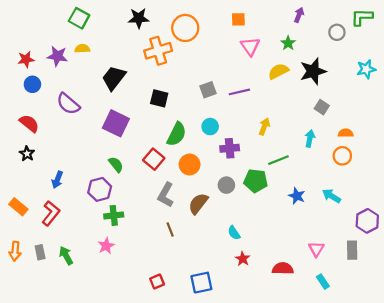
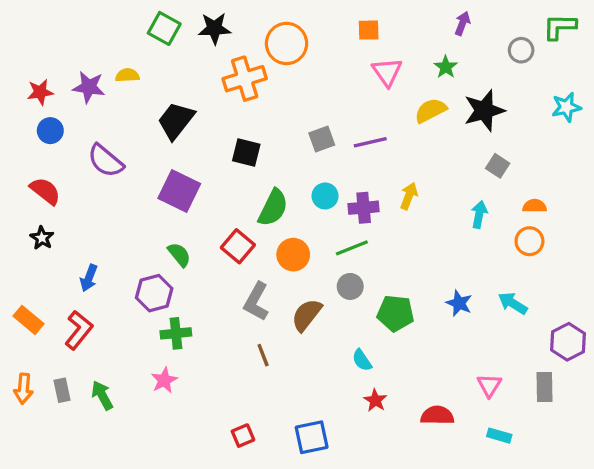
green square: (79, 18) -> (164, 28), moved
purple cross: (230, 148) -> (364, 208), moved
green line: (278, 160) -> (352, 248), moved
green pentagon: (256, 181) -> (395, 313), moved
cyan rectangle: (323, 282) -> (499, 436), turned -40

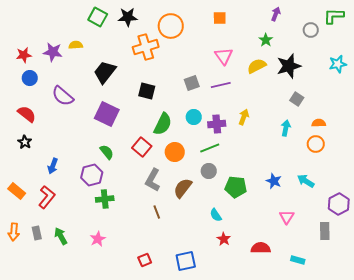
pink triangle: (387, 72) -> (224, 56), moved
pink star: (164, 380) -> (98, 239), moved
pink triangle: (489, 385) -> (287, 217), moved

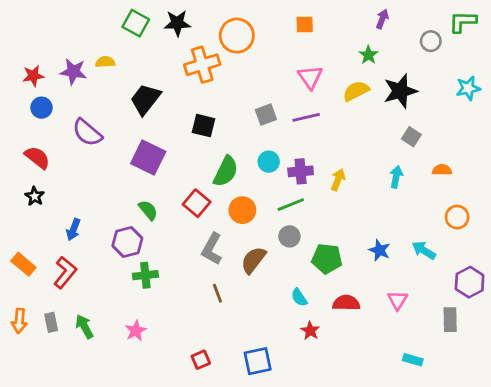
yellow arrow: (244, 117) -> (338, 180), moved
orange circle: (316, 144) -> (457, 217), moved
red semicircle: (261, 248) -> (346, 303), moved

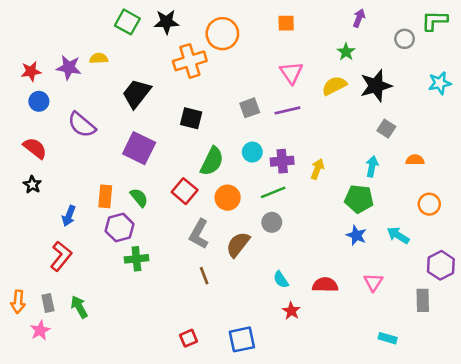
green pentagon: (327, 259) -> (359, 199), moved
orange rectangle: (23, 264) -> (105, 196), moved, turned 55
pink star: (136, 331) -> (40, 330), moved

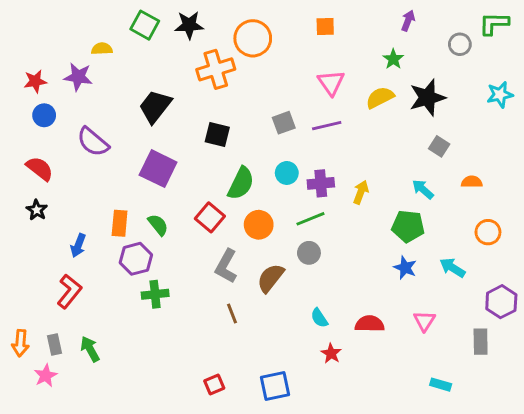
yellow semicircle: (99, 58) -> (102, 49), moved
cyan arrow: (372, 166) -> (423, 189), turned -60

